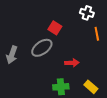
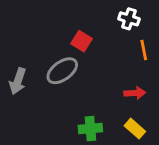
red arrow: (72, 63) -> (135, 93), moved

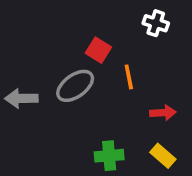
orange line: (144, 50) -> (129, 77), moved
gray arrow: (18, 81) -> (21, 98), turned 70

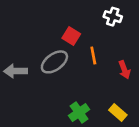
red arrow: (163, 113) -> (124, 70), moved, turned 72
green cross: (109, 156) -> (79, 112), turned -30

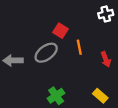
white cross: (113, 17) -> (106, 14), moved, turned -32
green cross: (79, 112) -> (56, 96), moved

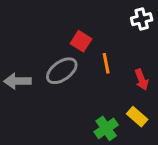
green cross: (56, 96) -> (106, 128), moved
yellow rectangle: (100, 96) -> (137, 117), moved

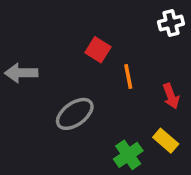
gray ellipse: (62, 71) -> (75, 114), moved
gray arrow: (17, 81) -> (21, 73), moved

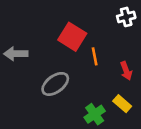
red square: (98, 50) -> (72, 37), size x1.5

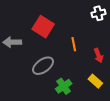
red square: (72, 37) -> (43, 27), moved
green cross: (95, 114) -> (64, 86), moved

